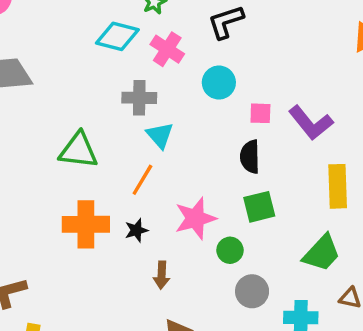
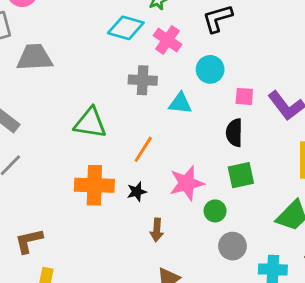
cyan triangle: (160, 135) -> (180, 103), moved, turned -45

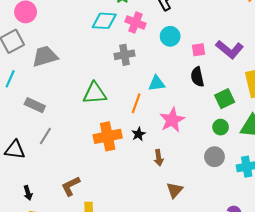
cyan triangle: (180, 103) -> (157, 83), moved
green square: (241, 175) -> (225, 99), moved
green circle: (215, 211) -> (221, 127), moved

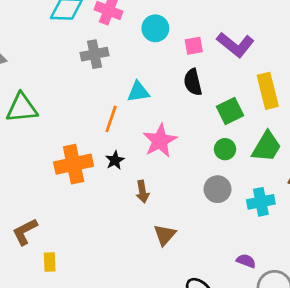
green triangle: (95, 93) -> (22, 108), moved

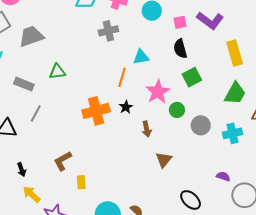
green triangle: (22, 108) -> (57, 72), size x0.7
green square: (230, 111) -> (192, 77), moved
green circle: (225, 149) -> (177, 110), moved

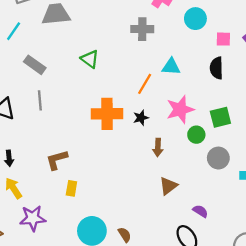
green triangle: (57, 72) -> (90, 59), moved, turned 30
green square: (192, 77) -> (220, 117), moved
gray line: (36, 114) -> (40, 100), turned -48
purple semicircle: (223, 176) -> (200, 211), moved

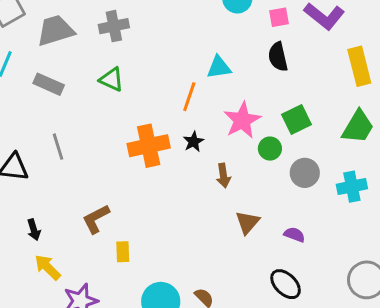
gray cross: (142, 29) -> (114, 26), moved
gray rectangle: (35, 65) -> (49, 84), moved
purple semicircle: (200, 211) -> (294, 235), moved

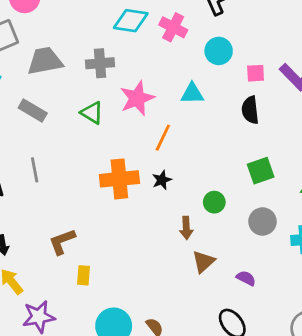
cyan triangle: (219, 67) -> (192, 94), moved
pink star: (242, 120) -> (137, 98), moved
green circle: (270, 149) -> (214, 202), moved
brown arrow: (223, 176) -> (186, 228), moved

